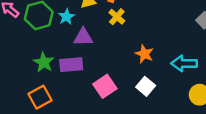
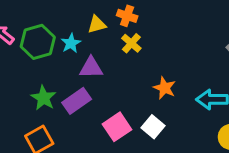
purple rectangle: (71, 65) -> (77, 101), turned -30
white square: (146, 86) -> (153, 127), moved

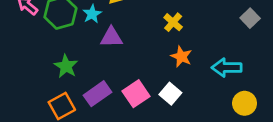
yellow cross: (131, 43) -> (173, 22), moved
purple rectangle: (77, 101) -> (98, 94), moved

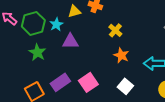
green star: (66, 66) -> (37, 52), moved
white square: (170, 94) -> (125, 86), moved

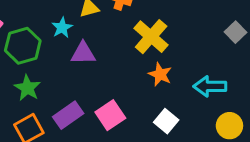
green hexagon: (33, 23) -> (23, 46), moved
yellow cross: (115, 30) -> (151, 37), size x1.6
green star: (37, 52) -> (27, 88), moved

